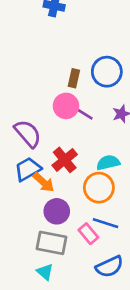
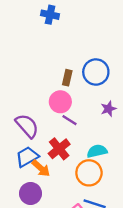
purple line: (84, 114) -> (69, 120), moved
purple circle: (57, 211) -> (31, 193), moved

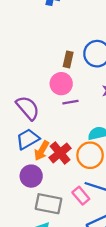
purple line: (69, 120) -> (70, 102), turned -42
red cross: (59, 149) -> (60, 153), moved
orange arrow: (41, 168) -> (42, 151), turned 78

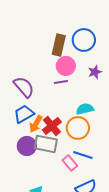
brown rectangle: (68, 59) -> (59, 45), size x1.5
pink circle: (61, 84) -> (66, 66), moved
gray rectangle: (48, 204) -> (46, 144), moved

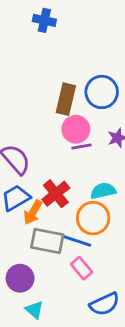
purple line: (61, 82) -> (82, 146), moved
red cross: (52, 126) -> (56, 194), moved
purple circle: (27, 146) -> (20, 278), moved
blue line: (83, 155) -> (77, 241), moved

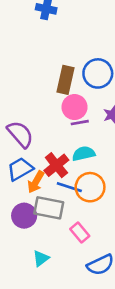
cyan semicircle: (103, 191) -> (84, 154), moved
blue line: (77, 241) -> (69, 187), moved
purple circle: (20, 278) -> (24, 216), moved
cyan triangle: (34, 310) -> (41, 258), moved, turned 42

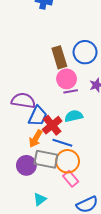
brown rectangle: (65, 80) -> (59, 57), turned -30
purple semicircle: (20, 134) -> (23, 101), turned -40
blue trapezoid: (20, 169) -> (38, 116), moved, turned 145
orange circle: (90, 187) -> (68, 161), moved

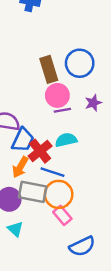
cyan triangle: (40, 199) -> (15, 229), moved, turned -40

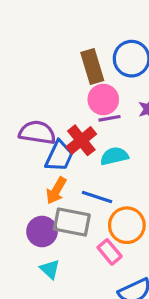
red cross: (40, 151) -> (81, 140), moved
orange circle: (59, 194) -> (127, 225), moved

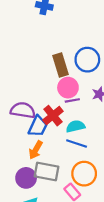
blue line: (97, 197) -> (77, 144), moved

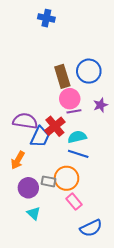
orange arrow: (36, 150) -> (18, 160), moved
gray rectangle: (46, 171) -> (49, 181), size x0.6
orange circle: (84, 174) -> (67, 178), moved

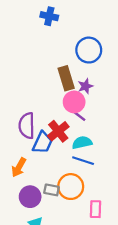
blue circle: (89, 71) -> (89, 50), moved
purple star: (100, 105) -> (85, 86), moved
purple line: (74, 111) -> (79, 115), turned 48
purple semicircle: (25, 121) -> (27, 126), turned -100
pink rectangle: (74, 202) -> (96, 209), moved, turned 42

